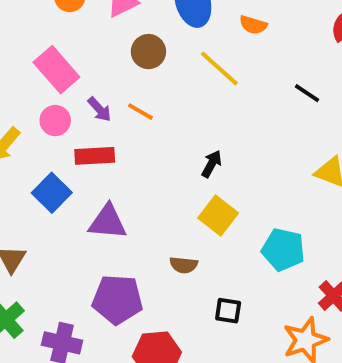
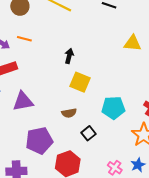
cyan pentagon: (283, 250) -> (113, 108), moved
black square: (228, 311) -> (89, 133), moved, turned -32

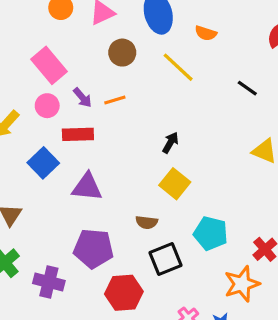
orange line: (24, 39) -> (115, 100), turned -48
black square: (89, 133) -> (165, 259), size x1.5

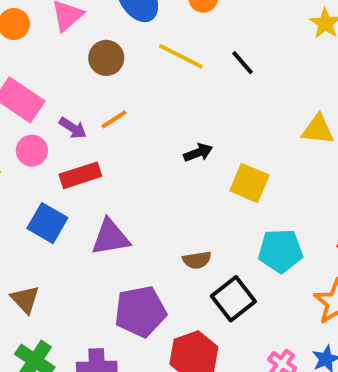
black line: (247, 88) -> (243, 63), moved, turned 30
black arrow: (170, 143) -> (198, 153), turned 55
yellow square: (175, 184) -> (249, 183), moved

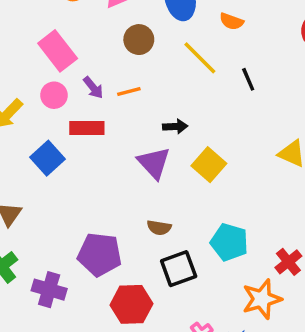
black arrow: (198, 153) -> (175, 126), moved
yellow square: (249, 183) -> (209, 165), moved
purple triangle: (110, 237) -> (154, 163), moved, turned 39

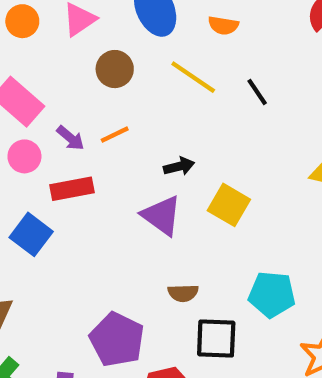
purple pentagon: (100, 254) -> (117, 340), turned 30
black square: (179, 269) -> (216, 339), turned 33

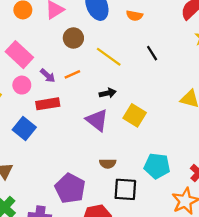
yellow line: (193, 77) -> (109, 57), moved

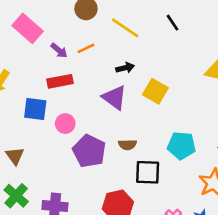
pink circle: (22, 85) -> (65, 124), moved
blue square: (24, 129) -> (35, 109), turned -30
purple pentagon: (70, 188) -> (89, 151), moved

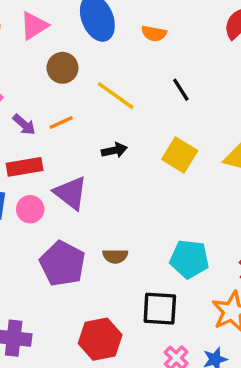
yellow square: (155, 91) -> (180, 155), moved
purple triangle: (114, 98) -> (71, 193), moved
pink circle: (65, 124) -> (30, 209), moved
black square: (148, 172) -> (160, 309), moved

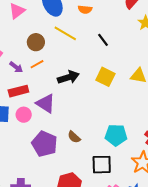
brown circle: (62, 68) -> (36, 42), moved
yellow line: (116, 96) -> (65, 33), moved
black arrow: (114, 150) -> (68, 77), size x1.5
brown semicircle: (115, 256) -> (74, 137), turned 48

